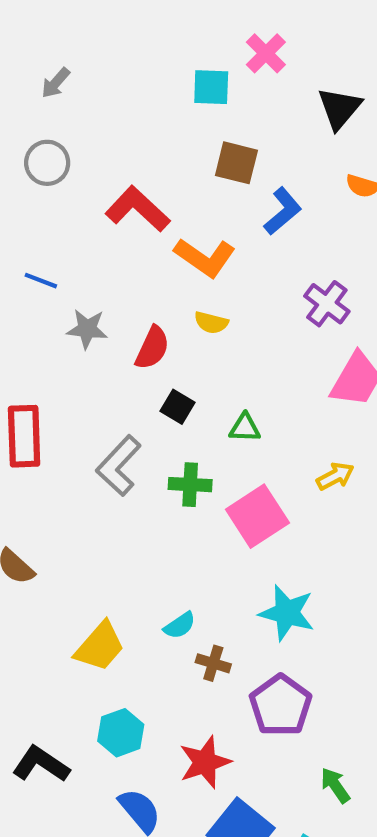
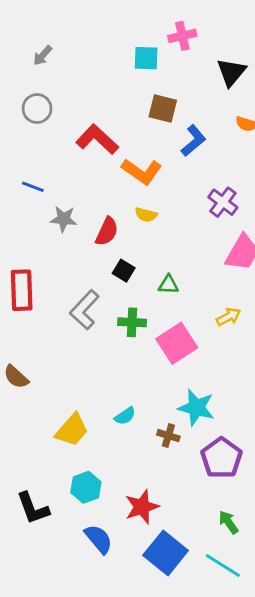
pink cross: (266, 53) -> (182, 36), turned 32
brown cross: (213, 663) -> (168, 436), moved
purple pentagon: (281, 705) -> (221, 458), moved
black L-shape: (41, 764) -> (33, 508), turned -144

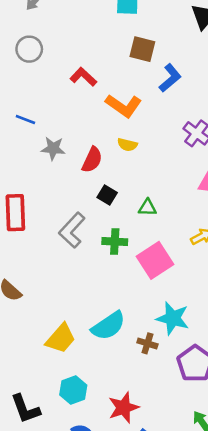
red L-shape: (97, 139) -> (83, 77), size x0.7
cyan semicircle: (125, 416) -> (108, 326), size x1.8

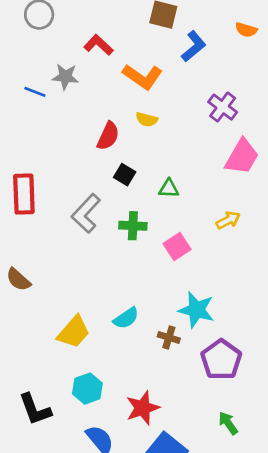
gray star: (53, 148) -> (65, 77), moved
pink square: (155, 260) -> (177, 246), size x0.7
cyan semicircle: (108, 326) -> (126, 318), size x0.7

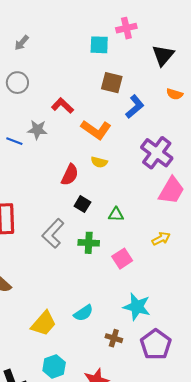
purple cross: (223, 107) -> (157, 153), size x1.4
brown cross: (169, 338) -> (114, 338), moved

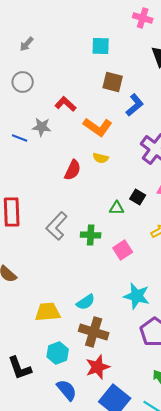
pink cross: (126, 28) -> (143, 18), moved, turned 30
black square: (82, 204) -> (138, 197), moved
yellow trapezoid: (44, 324) -> (48, 312), turned -136
brown cross: (114, 338) -> (94, 332), moved, size x1.8

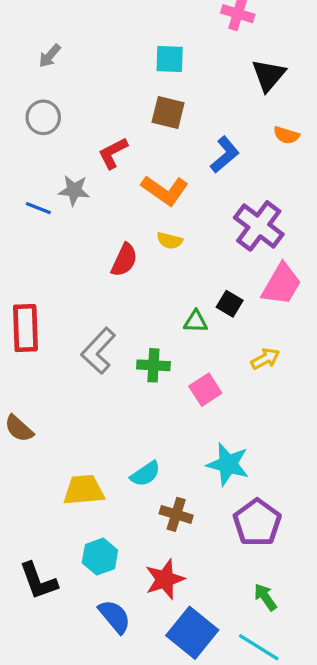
brown square: (113, 82) -> (168, 113), moved
red L-shape: (66, 104) -> (113, 153), turned -70
brown cross: (94, 332) -> (176, 514), moved, size x0.7

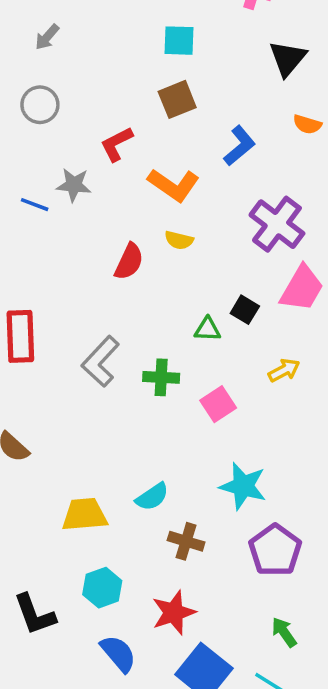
brown square: (168, 113) -> (177, 99), turned -36

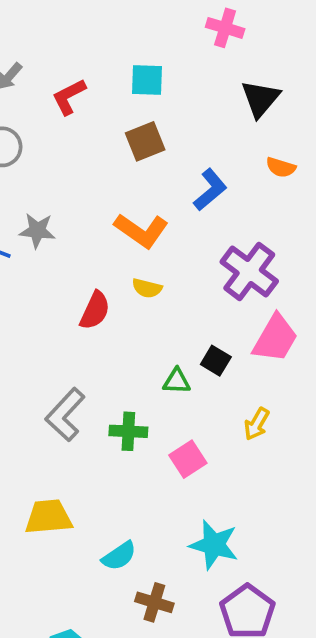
red L-shape: (117, 144) -> (69, 97), moved
yellow arrow: (284, 370) -> (257, 424), turned 148
yellow trapezoid: (84, 515) -> (48, 517), moved

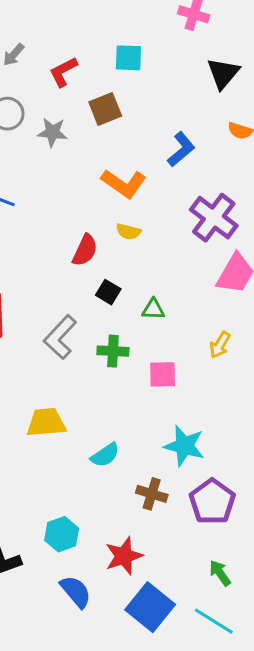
brown square: (145, 141) -> (105, 109), moved
gray star: (37, 231) -> (52, 132), moved
black square: (216, 361) -> (108, 292), moved
pink square: (188, 459) -> (163, 374), turned 32
brown cross: (154, 602) -> (152, 494), moved

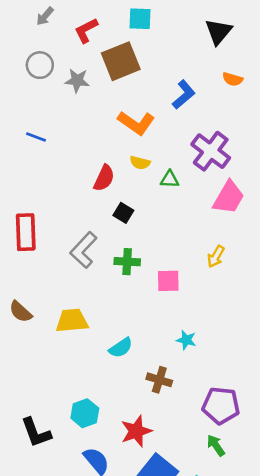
brown square: (105, 109) -> (121, 61), size x1.4
green triangle: (153, 309) -> (170, 179), moved
cyan star: (184, 446) -> (186, 340), size x0.6
purple pentagon: (212, 502) -> (221, 406), moved, turned -30

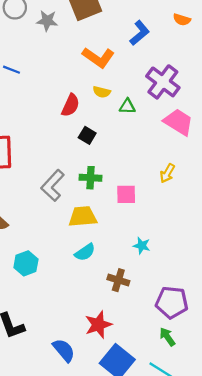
pink trapezoid: (229, 197) -> (178, 122), turned -88
gray L-shape: (84, 250) -> (53, 185), moved
yellow trapezoid: (72, 321) -> (83, 217), moved
cyan hexagon: (85, 413) -> (26, 263), moved

